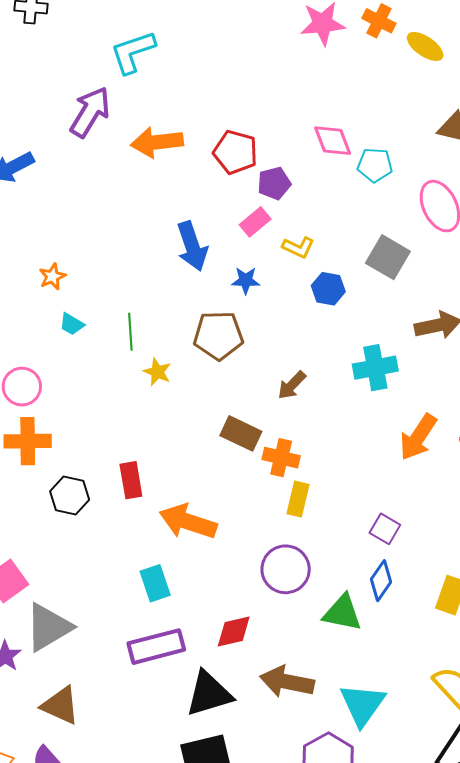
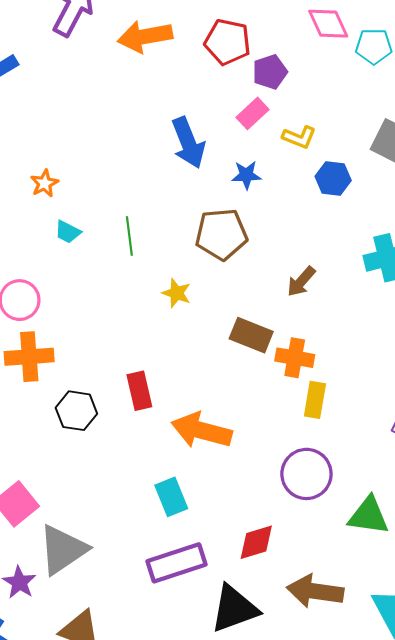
yellow star: (157, 372) -> (177, 293), moved

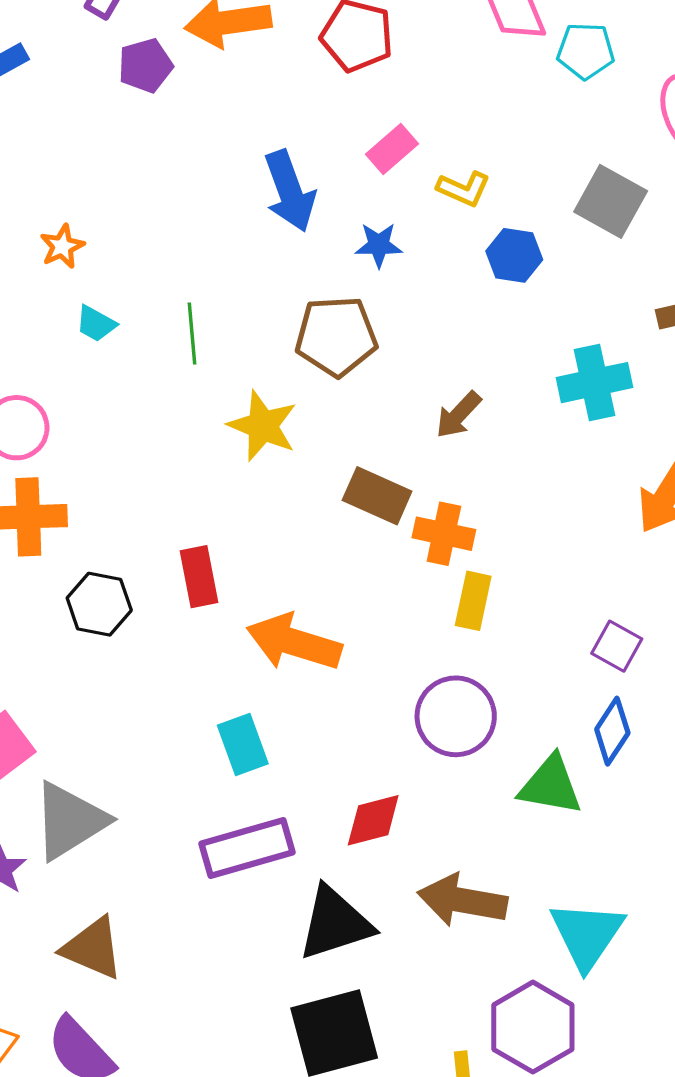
purple pentagon: (270, 72) -> (145, 66), moved
yellow star: (177, 293) -> (263, 426), size x1.5

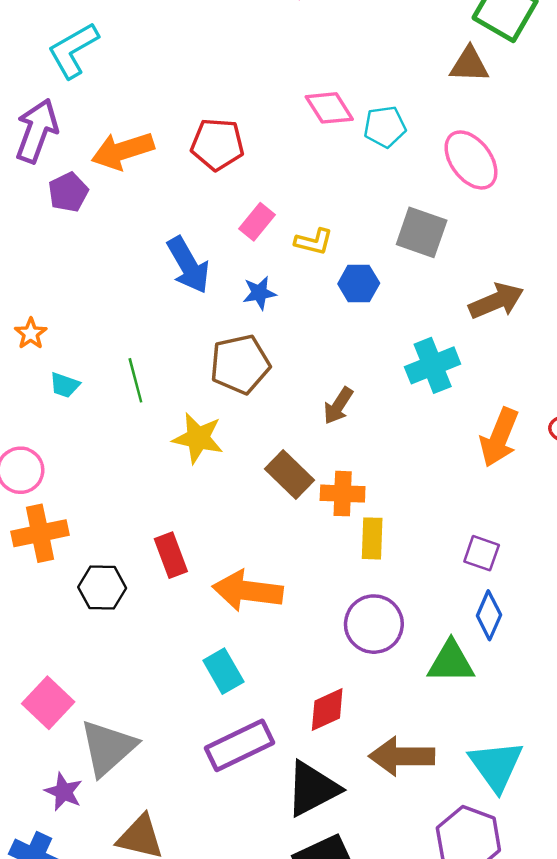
brown rectangle: (377, 496) -> (289, 474), turned 30

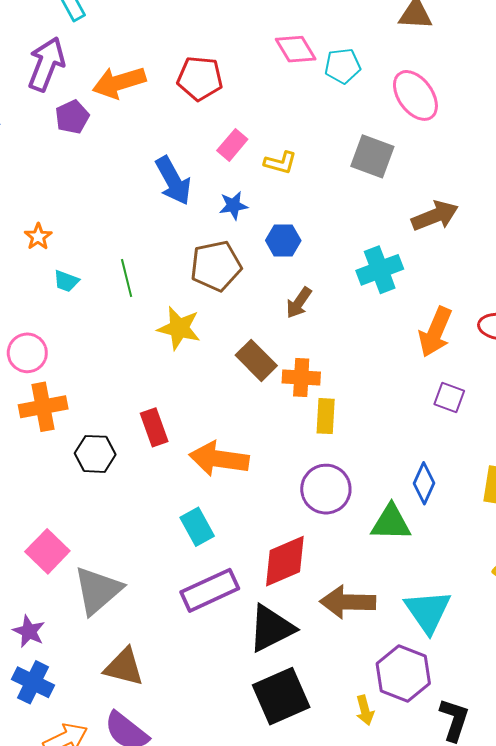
blue hexagon: (359, 283) -> (283, 241), moved
purple square: (482, 553) -> (449, 397), moved
red diamond: (327, 709) -> (285, 561), size x1.4
purple star: (64, 792) -> (29, 631), moved

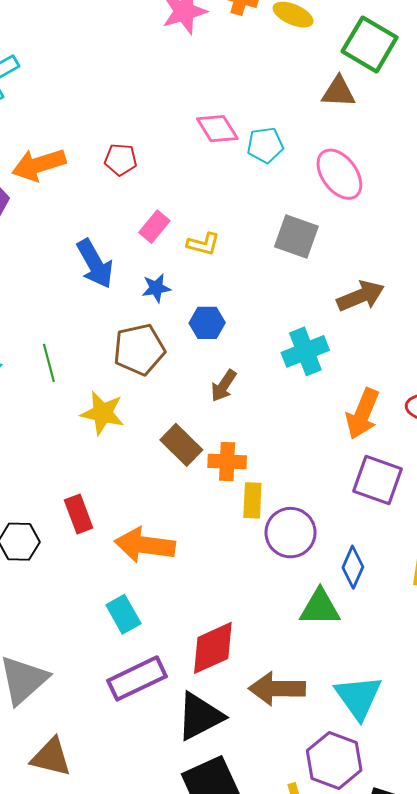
red pentagon: (200, 78) -> (121, 159), size x0.7
purple square: (449, 397) -> (377, 480), size x1.6
purple circle: (326, 489) -> (291, 533), moved

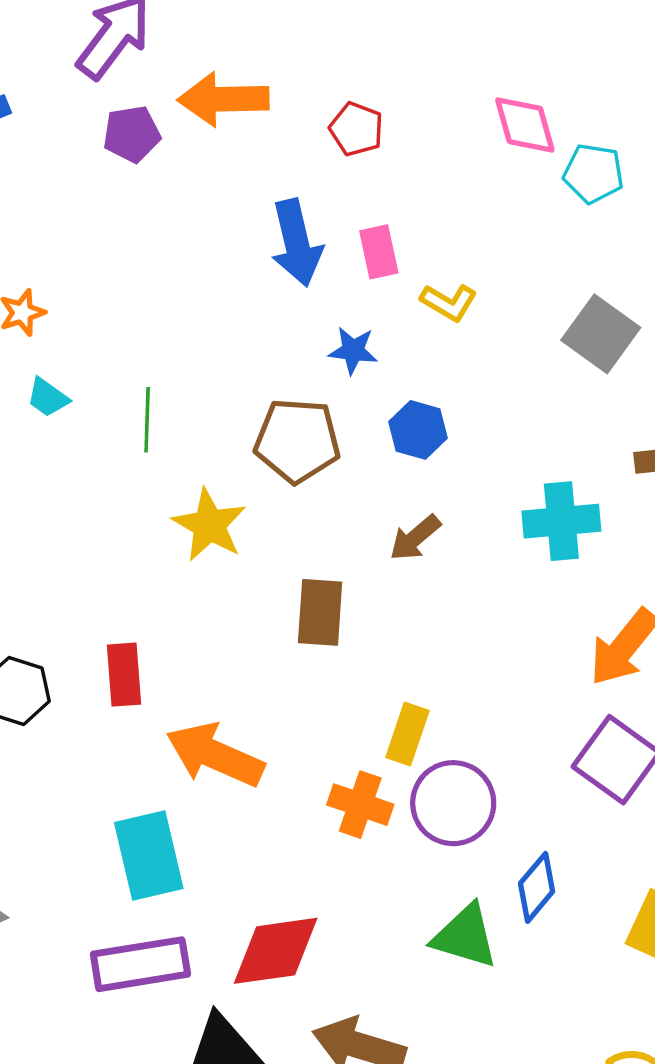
pink rectangle: (154, 227) -> (379, 252), turned -68
blue arrow: (95, 264) -> (296, 243), moved
brown rectangle: (181, 445) -> (320, 612), turned 33
orange cross: (227, 462) -> (360, 805), moved
cyan rectangle: (123, 614) -> (149, 855), size x1.4

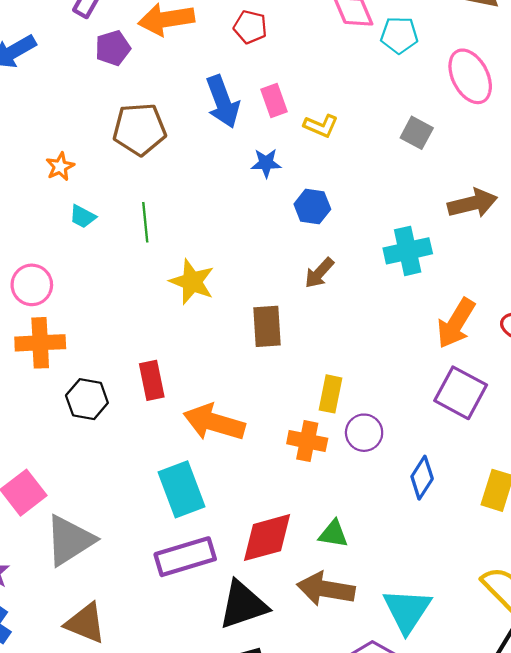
gray square: (601, 334) -> (417, 133), size x0.7
brown pentagon: (297, 441) -> (139, 129), moved
purple circle: (453, 803) -> (364, 433), size x0.7
green triangle: (465, 936) -> (333, 534), moved, size x0.7

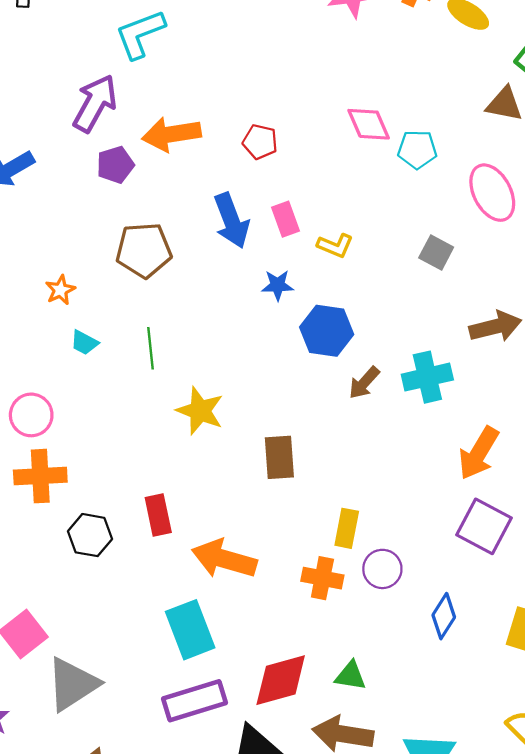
blue hexagon: (312, 207) -> (327, 331), size x1.4
brown arrow: (319, 273) -> (364, 383), moved

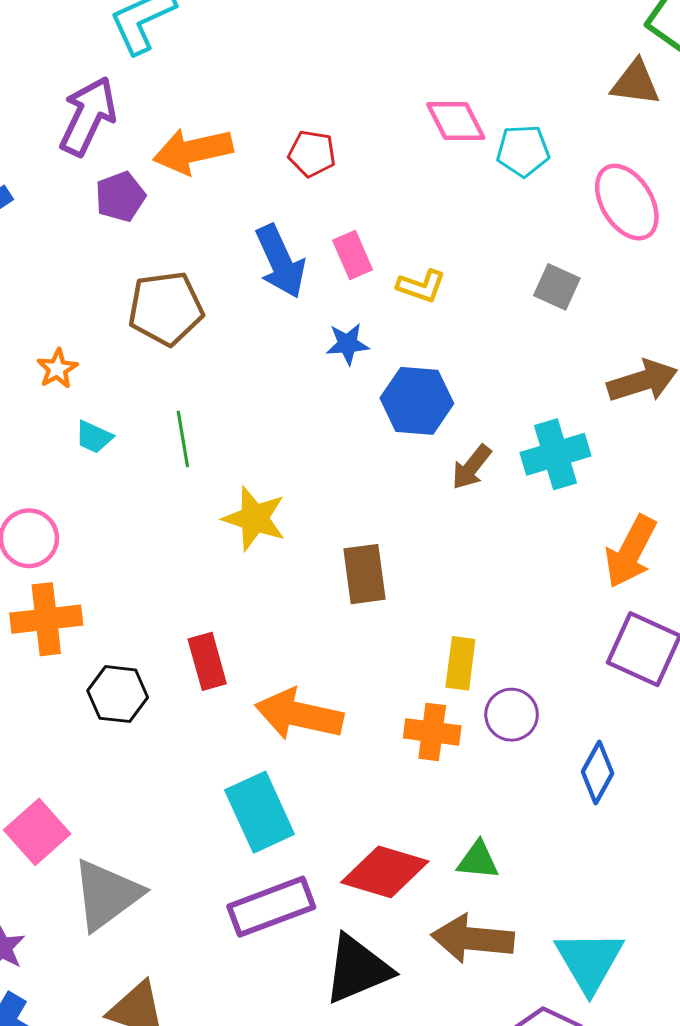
red diamond: (281, 680) -> (385, 872), turned 36

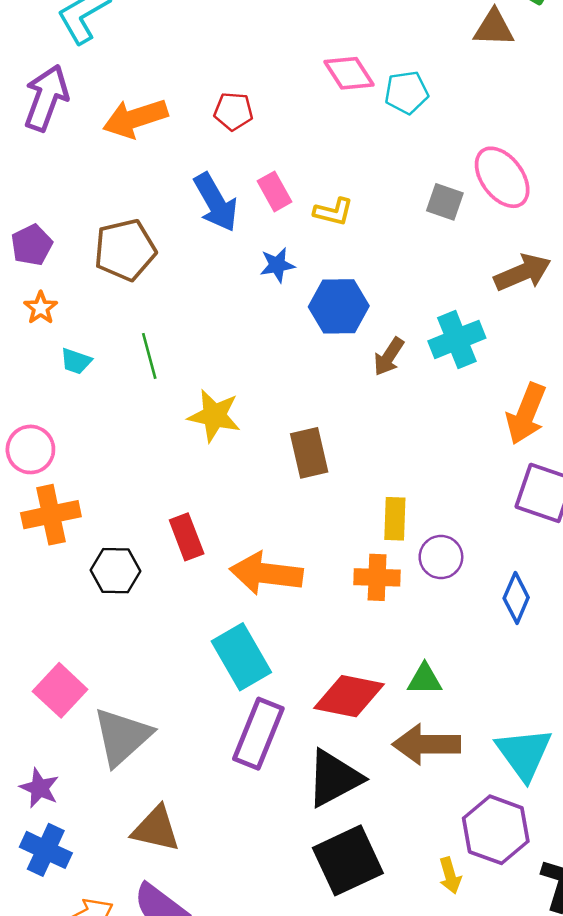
purple pentagon: (120, 197) -> (32, 245), moved
pink ellipse: (627, 202) -> (502, 177), moved
purple rectangle: (271, 907) -> (258, 734), turned -42

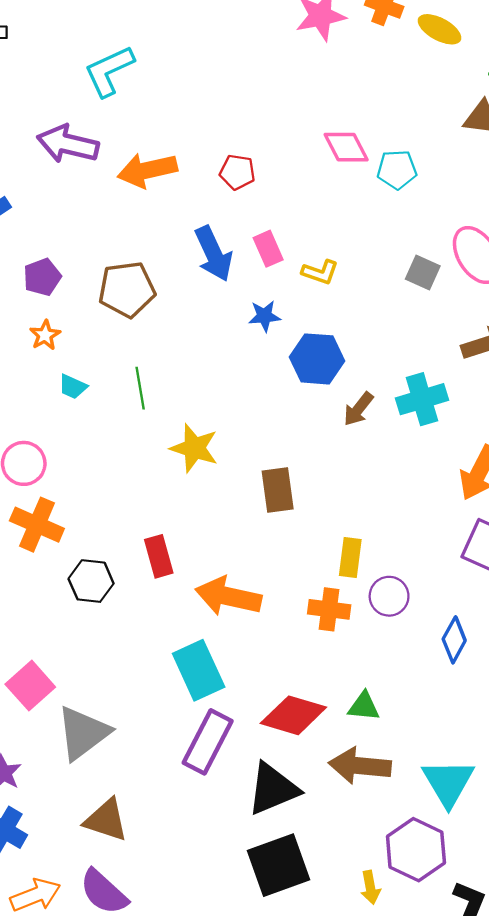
purple arrow: (46, 98) -> (68, 144), turned -102
orange cross: (51, 515) -> (37, 525), turned 30

